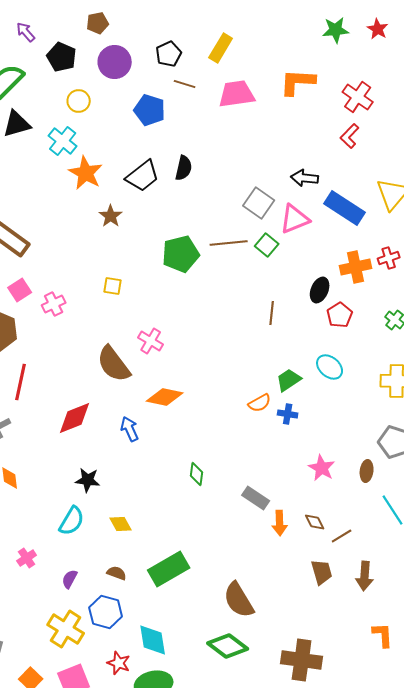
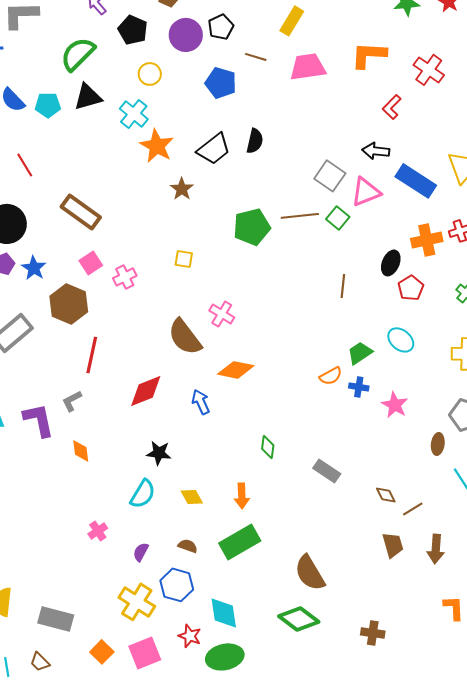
black pentagon: (169, 54) -> (221, 27), moved
red L-shape: (350, 136) -> (392, 107), moved
pink star: (322, 468) -> (395, 405), moved
orange arrow: (280, 523) -> (242, 496), moved
brown cross: (302, 660) -> (373, 633), size x0.6

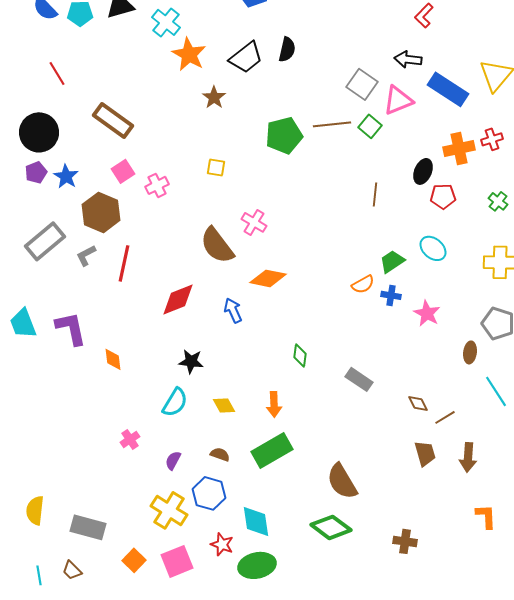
red pentagon: (411, 288) -> (443, 196), turned 30
gray L-shape: (72, 401) -> (86, 255), moved

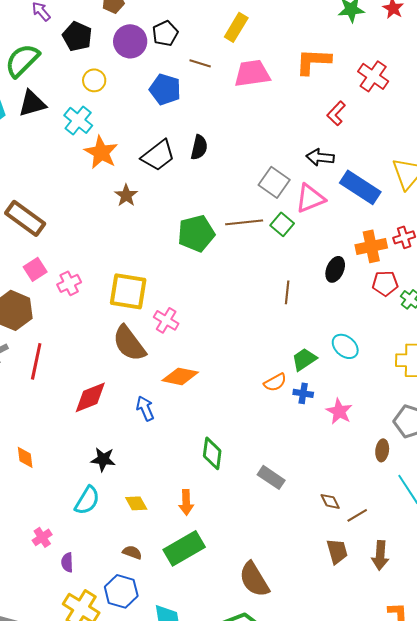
yellow square: (216, 167) -> (128, 291), moved, size x2.0
red pentagon: (443, 196) -> (385, 283), moved
green diamond: (300, 355) -> (212, 453), size x1.4
purple semicircle: (173, 460) -> (67, 562), moved, turned -30

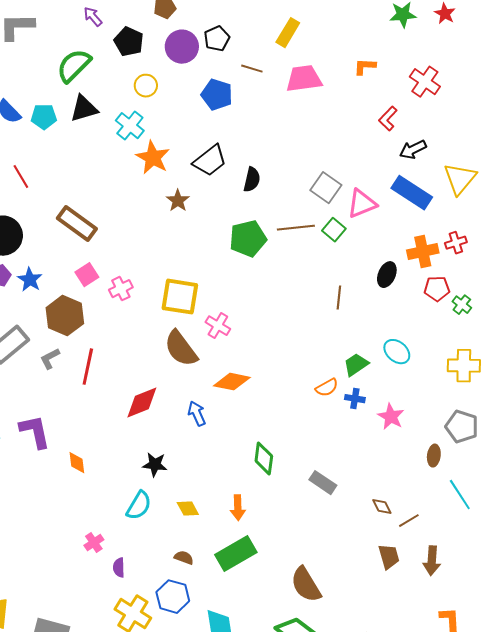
orange L-shape: (313, 61) -> (365, 67), size x0.6
black semicircle: (199, 147) -> (252, 180), moved
black arrow: (320, 157) -> (413, 150), moved, turned -32

